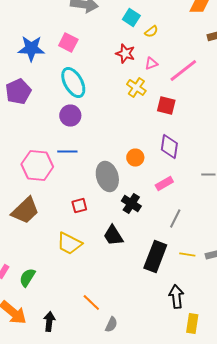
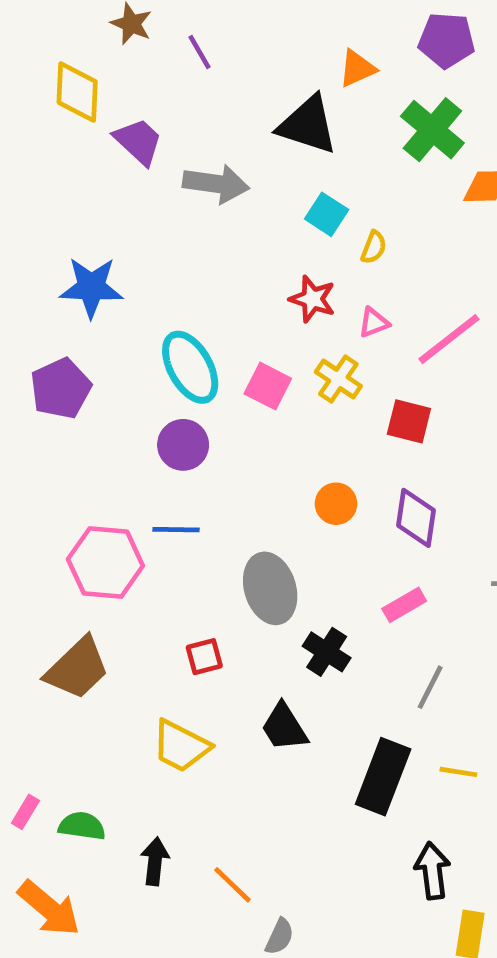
yellow semicircle: (151, 32) -> (374, 247), turned -32
pink square: (68, 42) -> (268, 386), moved
orange circle: (135, 158) -> (336, 504), moved
green semicircle: (27, 278) -> (82, 826), turned 66
black arrow: (49, 322) -> (155, 861), moved

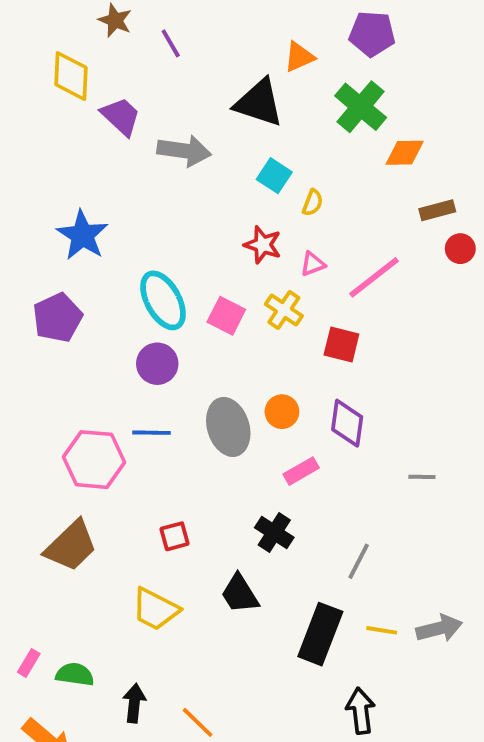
blue star: (91, 287) -> (82, 235), turned 30
gray ellipse: (270, 588) -> (228, 427), moved
pink rectangle: (404, 605) -> (301, 471), moved

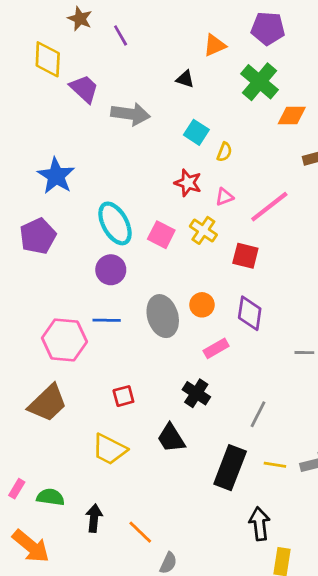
black triangle: (259, 103) -> (185, 79), size x0.5

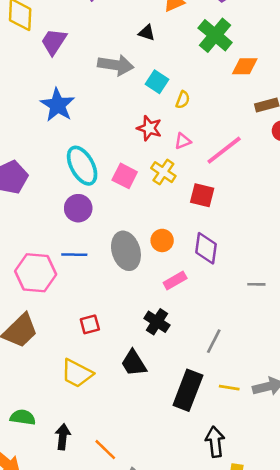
purple trapezoid: (84, 89) -> (54, 42), turned -100
gray arrow: (130, 114) -> (116, 65), moved
blue star: (56, 176) -> (58, 105), moved

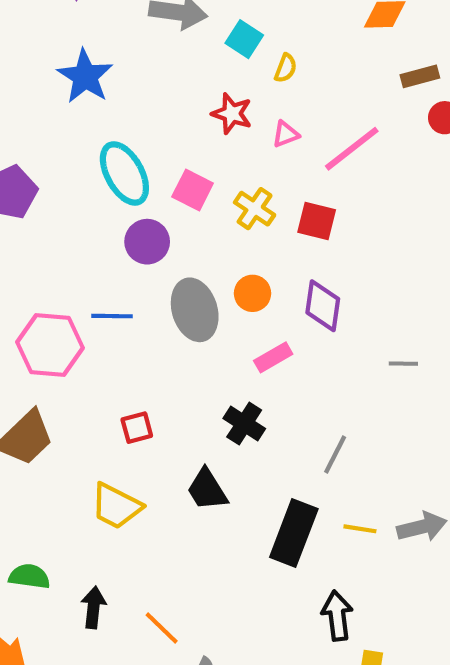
yellow cross: (163, 172) -> (255, 209), moved
purple circle: (78, 208) -> (147, 242), moved

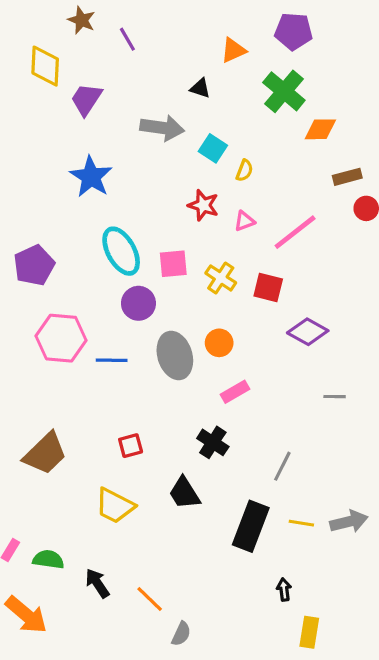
pink square: (193, 190) -> (173, 264), turned -32
purple diamond: (323, 306) -> (308, 332), moved, turned -69
pink hexagon: (50, 345) -> (61, 338), moved
black arrow: (93, 607) -> (97, 583), turned -40
black arrow: (337, 616) -> (284, 590), size x0.6

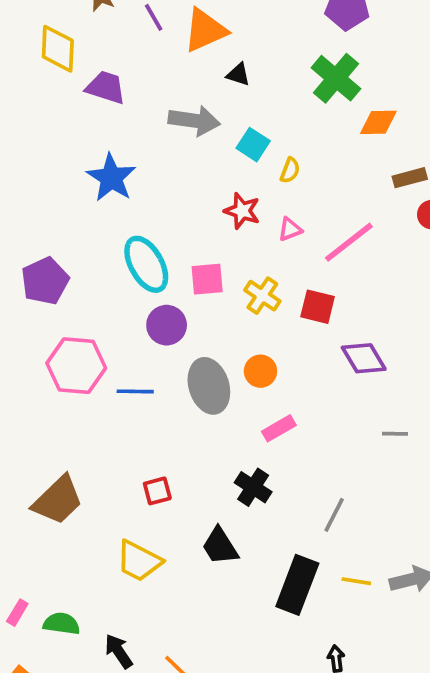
orange triangle: (233, 50) -> (205, 30), moved, size x1.5
purple trapezoid: (86, 99) -> (106, 87), turned 75
purple diamond: (308, 332) -> (364, 358), turned 30

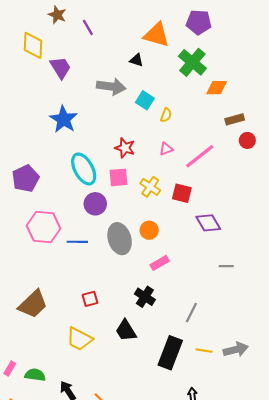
orange triangle: (205, 30) -> (157, 35), moved, turned 40
purple trapezoid: (106, 87) -> (60, 68), turned 40
red star: (242, 211) -> (125, 148), moved

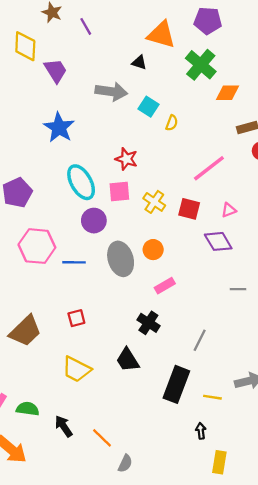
pink triangle: (166, 149) -> (229, 210), moved
red square: (90, 299) -> (76, 318), moved
yellow line: (204, 351) -> (212, 397), moved

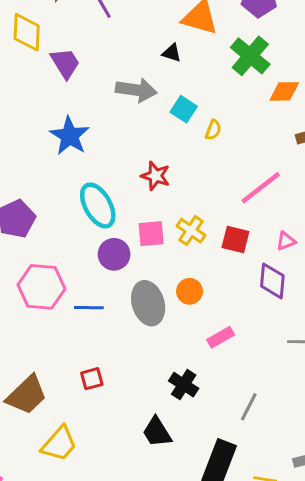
pink square: (119, 191) -> (151, 234), moved
purple diamond: (218, 241) -> (272, 281), turned 36
pink rectangle: (165, 286) -> (221, 337), moved
yellow trapezoid: (76, 369) -> (59, 444), moved, turned -76

